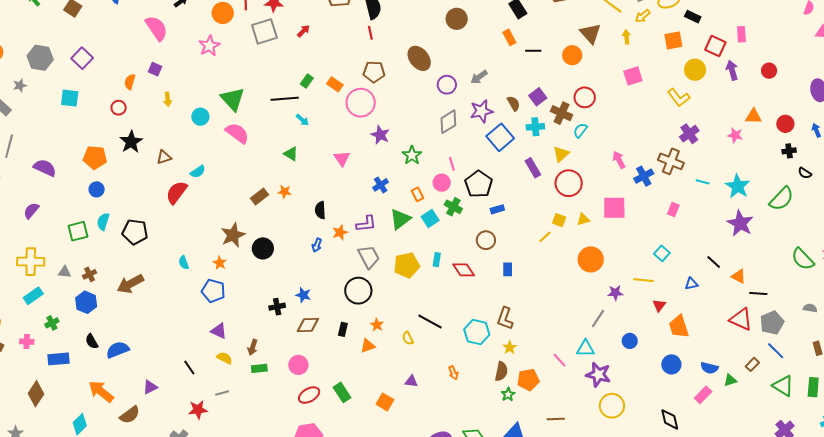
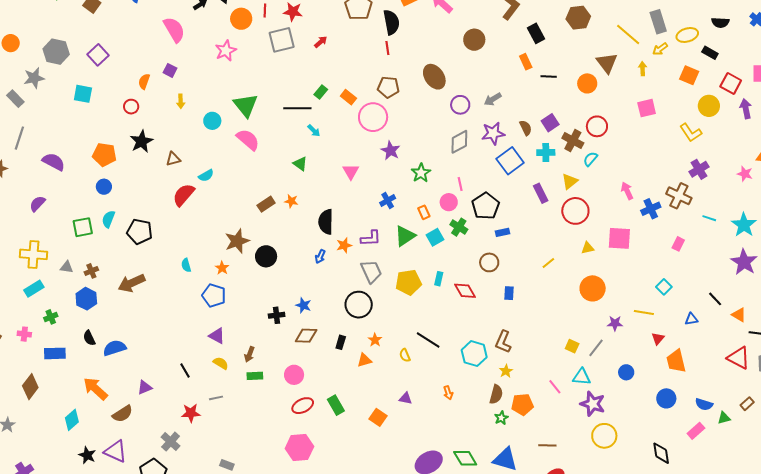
orange square: (673, 40) -> (689, 75), turned 30
gray star: (20, 85) -> (34, 78), size x1.5
black semicircle: (320, 210) -> (326, 222), size x1.4
yellow square: (559, 220) -> (572, 346), moved

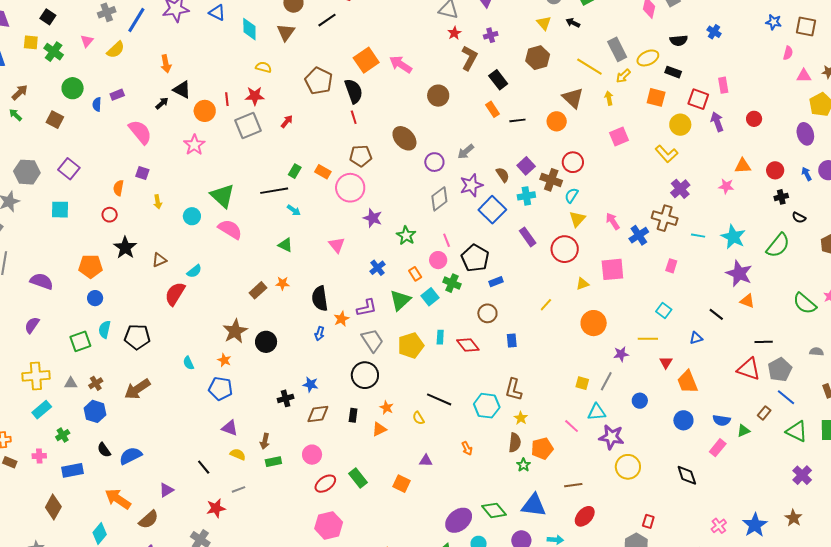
yellow triangle: (570, 181) -> (577, 219), moved
orange triangle: (739, 315) -> (747, 301), moved

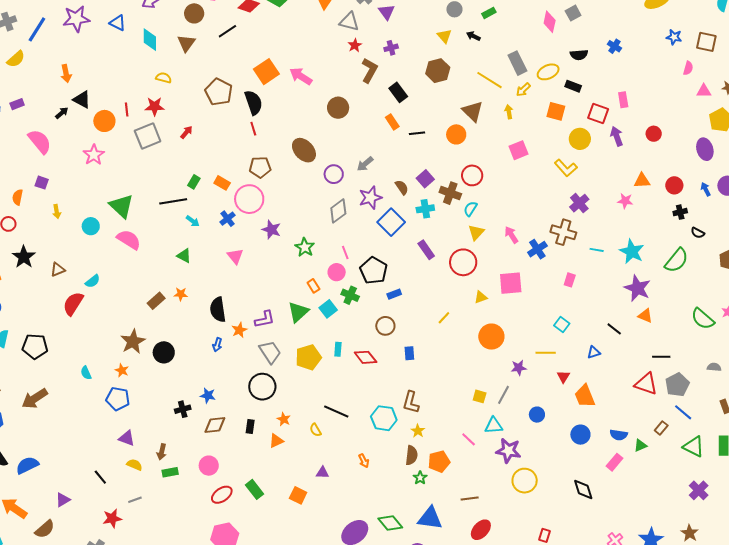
blue cross: (378, 268) -> (228, 219), moved

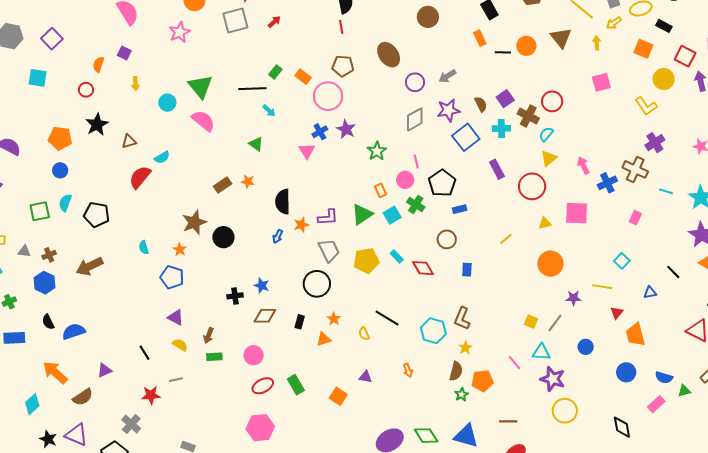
orange circle: (456, 134) -> (526, 46), moved
blue cross: (228, 219) -> (320, 132), moved
cyan rectangle: (338, 349) -> (397, 256), turned -56

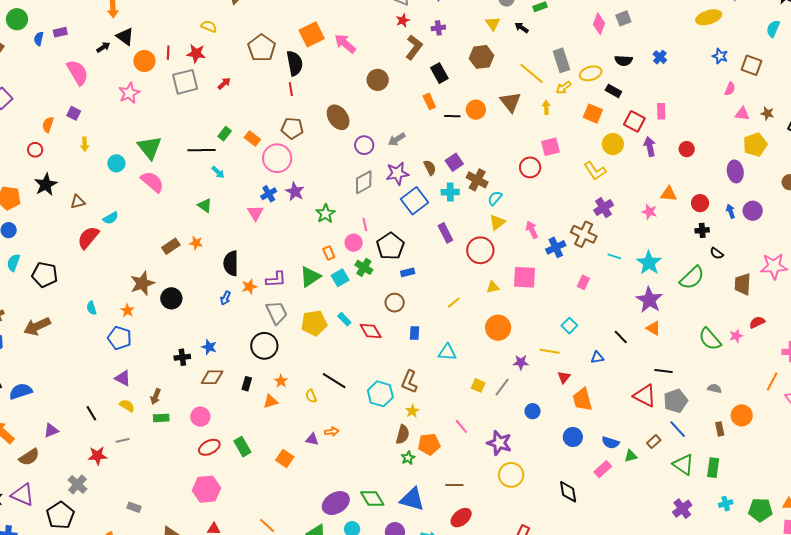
red circle: (552, 101) -> (530, 167), moved
cyan triangle: (541, 352) -> (447, 352), moved
orange arrow: (408, 370) -> (332, 432), moved, turned -80

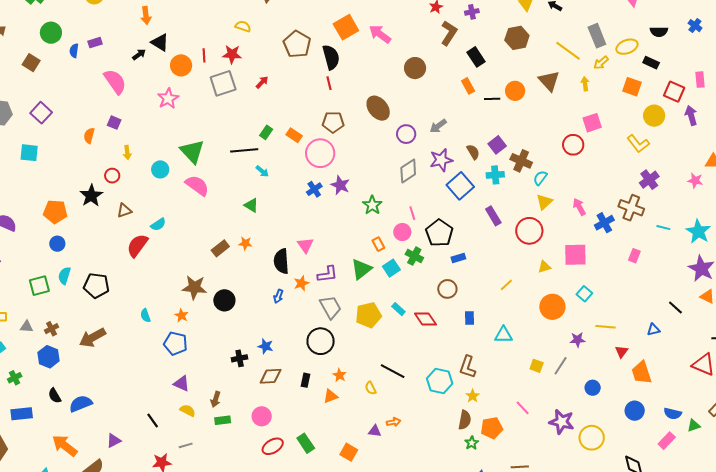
red circle: (35, 150) -> (112, 176), moved
pink triangle: (255, 213) -> (305, 245), moved
brown star: (142, 283) -> (194, 287), turned 30
cyan square: (569, 326) -> (584, 294), moved
yellow circle: (511, 475) -> (592, 438), moved

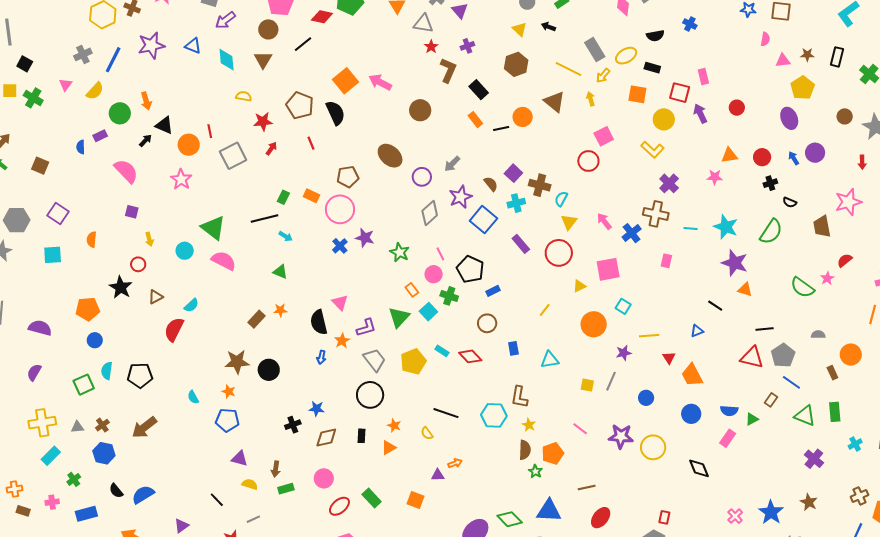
green circle: (51, 33) -> (120, 113), moved
red star: (232, 54) -> (263, 122), moved
red line: (329, 83) -> (311, 143), moved
orange semicircle: (89, 136) -> (92, 239), moved

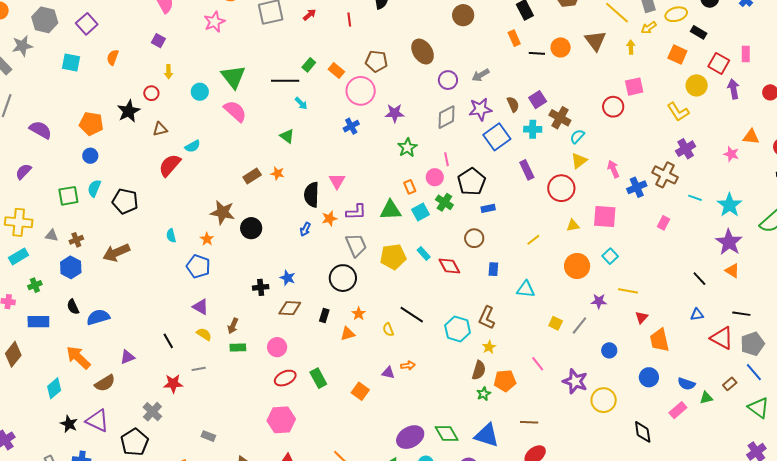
purple star: (365, 238) -> (395, 113), moved, turned -30
green triangle: (399, 317) -> (390, 210), turned 30
blue triangle: (697, 331) -> (697, 315), moved

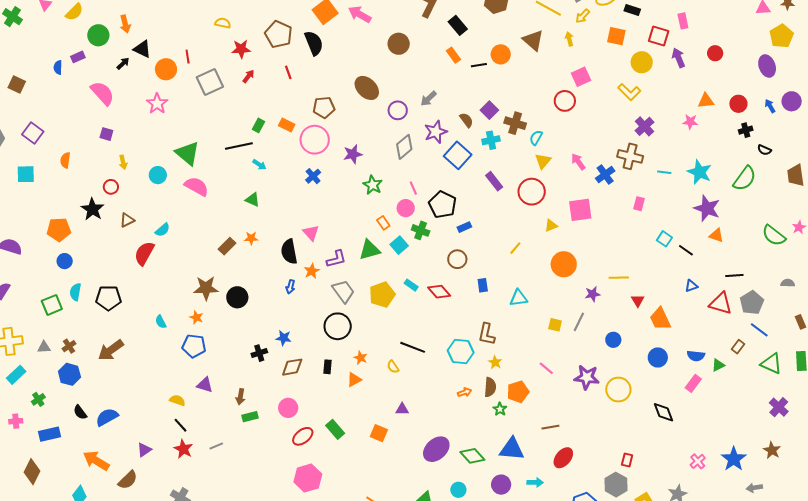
cyan square: (610, 256) -> (664, 239), moved
yellow semicircle: (204, 334) -> (177, 400), moved
orange arrow: (408, 366) -> (465, 392), moved
red star: (173, 384) -> (183, 449), moved, turned -30
purple ellipse: (410, 437) -> (436, 449), moved

